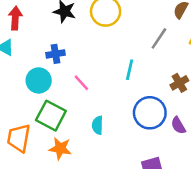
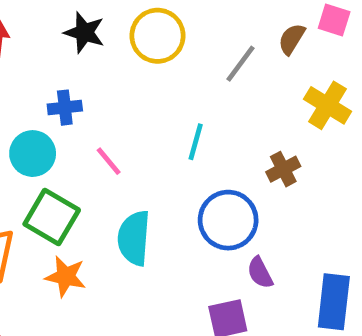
gray line: (159, 38) -> (241, 64), moved
cyan semicircle: (98, 125) -> (134, 238), size x1.6
purple semicircle: (178, 125) -> (260, 273), moved

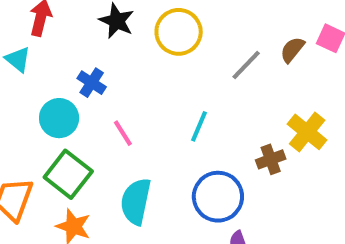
yellow cross: (328, 105) -> (307, 132), moved
blue cross: (65, 108) -> (92, 83), turned 32

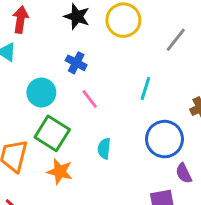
blue cross: (92, 83) -> (76, 63), moved
cyan semicircle: (136, 201) -> (104, 148), size x0.6

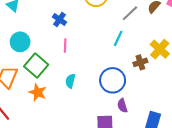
cyan line: (145, 88) -> (118, 38), moved
cyan circle: (41, 92) -> (20, 42), moved
pink line: (90, 99) -> (65, 46), turned 32

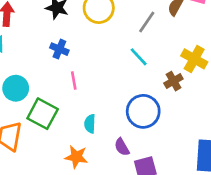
cyan line: (118, 38) -> (139, 57), turned -56
orange star: (38, 92) -> (76, 157), moved
purple semicircle: (122, 106) -> (122, 147), moved

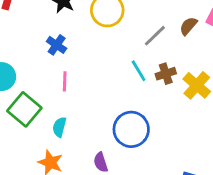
brown cross: (173, 81) -> (166, 74), moved
cyan semicircle: (90, 124) -> (59, 127), moved

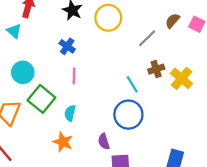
brown semicircle: (188, 26) -> (172, 21), moved
cyan line: (139, 71) -> (132, 84), moved

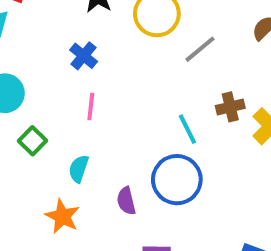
gray line: (147, 38) -> (200, 49), moved
green square: (41, 99) -> (33, 141), size x0.6
purple semicircle: (104, 142) -> (126, 201), moved

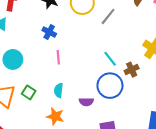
brown cross: (230, 107) -> (132, 70), moved
green square: (33, 141) -> (29, 92), moved
purple semicircle: (126, 201) -> (86, 102), turned -64

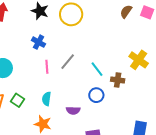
gray line: (108, 16) -> (68, 62), moved
brown cross: (132, 70) -> (118, 80), turned 32
blue circle: (110, 86) -> (96, 95), size x0.6

